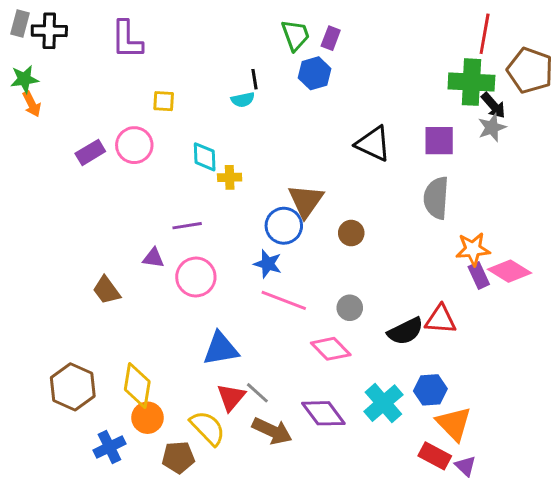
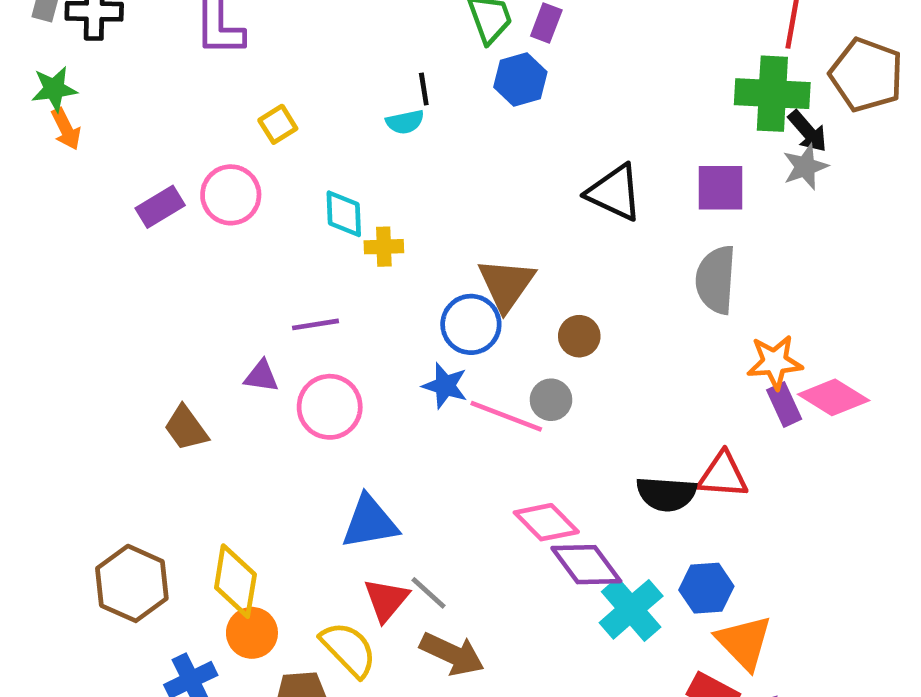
yellow square: (164, 101) -> (278, 124), turned -35
pink line: (284, 300) -> (506, 416), moved
gray circle: (350, 308) -> (551, 400), moved
black semicircle: (405, 331) -> (666, 494), turned 30
purple diamond: (323, 413) -> (586, 565), moved

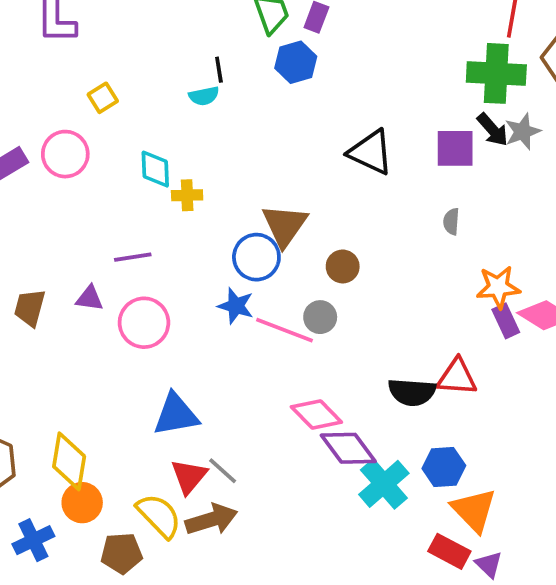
black arrow: (808, 131) -> (493, 130), moved
gray semicircle: (716, 280) -> (451, 222), size x0.5
brown trapezoid: (186, 428) -> (30, 308), moved, turned 51
brown arrow: (452, 654) -> (211, 519), moved, turned -42

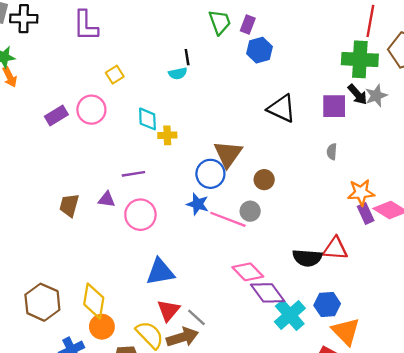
blue hexagon: (296, 62) -> (259, 50), moved
gray line: (223, 471) -> (196, 317), moved

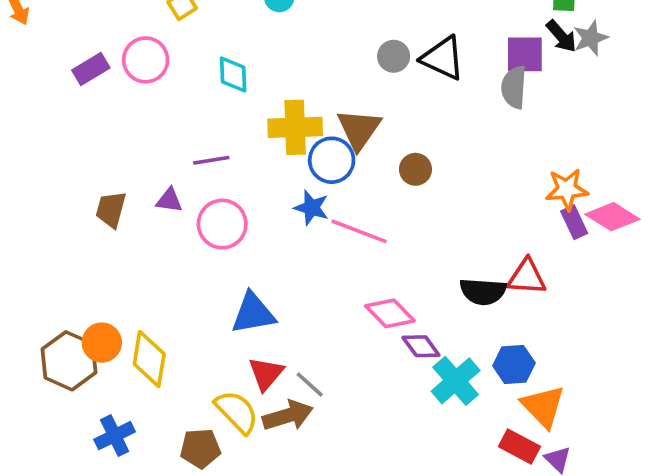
yellow cross: (167, 135) -> (295, 127), moved, size x1.8
gray semicircle: (332, 152) -> (514, 87), moved, size x1.6
gray circle: (250, 211) -> (394, 56), moved
purple diamond: (268, 293) -> (421, 346), size x0.7
orange circle: (102, 327) -> (102, 343), moved

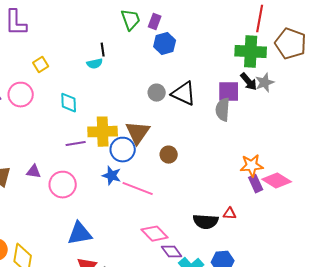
purple line: (211, 160) -> (76, 144), moved
red triangle: (527, 277) -> (230, 214), size x0.6

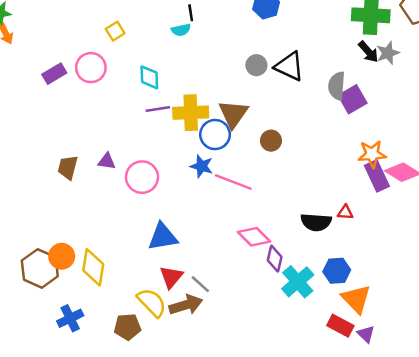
purple square: (229, 92) -> (353, 99), moved, turned -30
purple line: (76, 144) -> (158, 109), moved
purple rectangle: (256, 184) -> (377, 176), size x1.4
purple diamond: (172, 252) -> (275, 259), turned 50

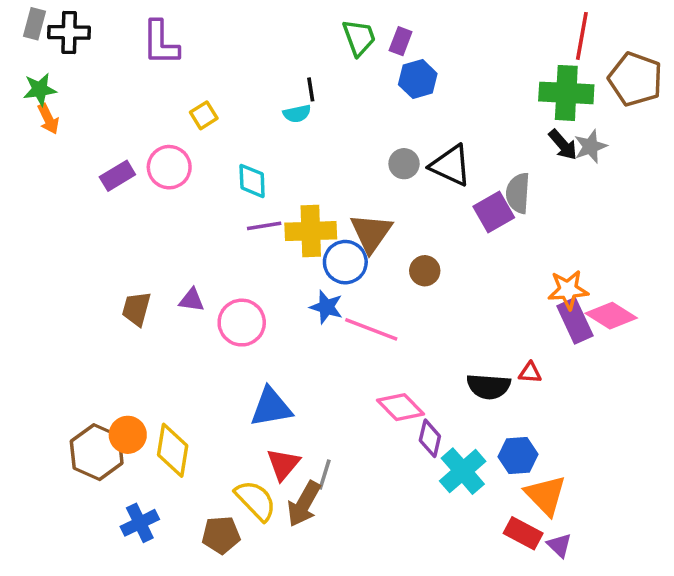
purple square: (353, 99) -> (494, 212), moved
gray line: (200, 284) -> (325, 475), turned 65
brown arrow: (186, 305) -> (304, 504), turned 136

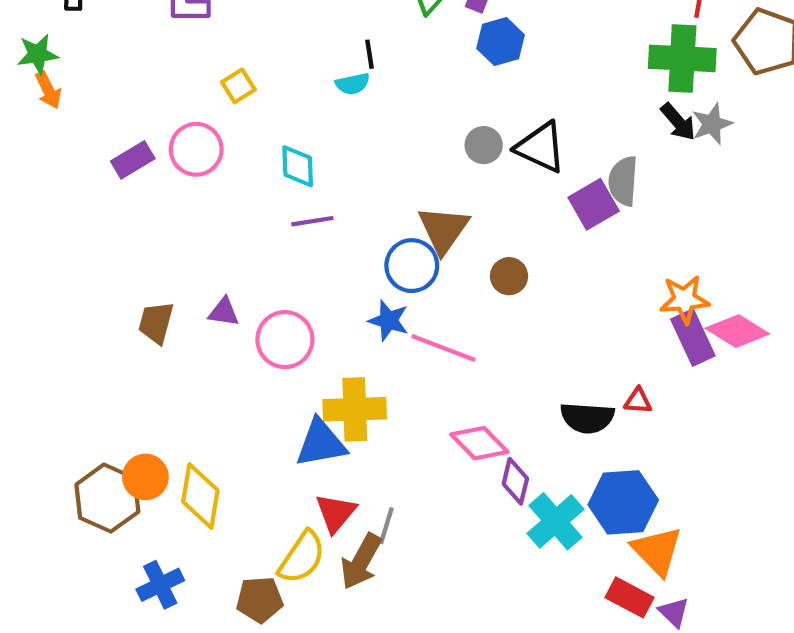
yellow cross: (311, 231) -> (355, 409), moved
blue hexagon: (518, 456) -> (623, 502), size x1.4
yellow semicircle: (256, 500) -> (302, 557), turned 78

